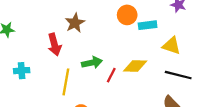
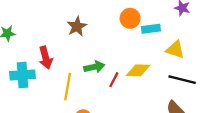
red arrow: (54, 44) -> (46, 58), moved
cyan cross: (22, 71) -> (22, 75), size x1.5

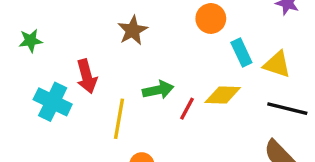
cyan rectangle: (151, 29) -> (241, 52), moved, turned 72
cyan cross: (22, 75) -> (53, 102), turned 30

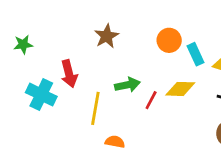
orange circle: (211, 18) -> (169, 40), moved

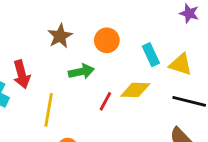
orange circle: (169, 40) -> (107, 40), moved
green arrow: (127, 85) -> (81, 72), moved

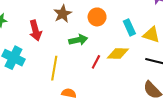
red arrow: (22, 74) -> (35, 31), moved

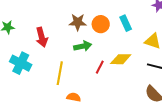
brown star: (63, 14) -> (78, 22), moved, turned 30
cyan rectangle: (129, 27) -> (126, 23), moved

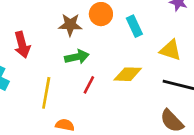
orange circle: (101, 24) -> (101, 14), moved
red line: (100, 67) -> (89, 85), moved

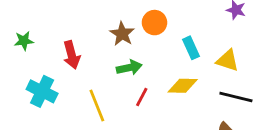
brown star: (70, 25) -> (122, 34), turned 30
cyan rectangle: (134, 26) -> (191, 48), moved
yellow line: (46, 93) -> (97, 105), turned -32

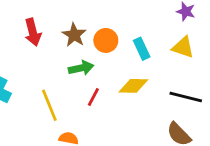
orange circle: (154, 23) -> (106, 40), moved
red arrow: (72, 55) -> (33, 32), moved
yellow triangle: (228, 60) -> (183, 47), moved

